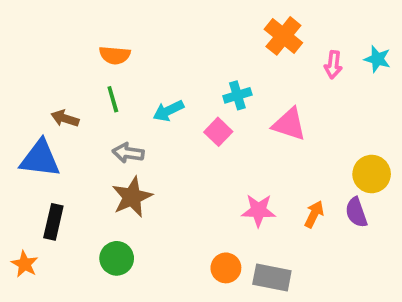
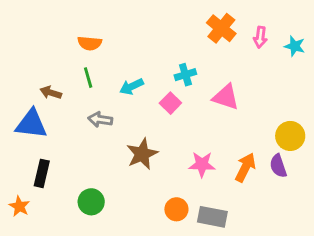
pink arrow: (333, 65) -> (260, 37), moved
brown star: (132, 197) -> (142, 154), moved
orange arrow: (314, 214) -> (245, 167), size x1.4

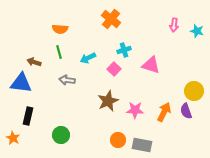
orange cross: (221, 28) -> (111, 19), moved
brown star: (142, 154) -> (108, 101), moved

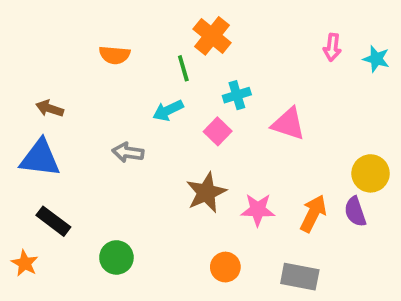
green line: (59, 52) -> (183, 68), moved
brown arrow: (34, 62) -> (50, 108), moved
black rectangle: (28, 116) -> (53, 221), turned -66
gray rectangle: (142, 145) -> (300, 277), moved

